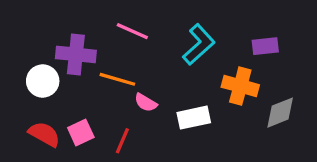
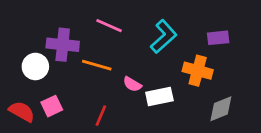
pink semicircle: (146, 103) -> (132, 84), moved
gray diamond: (280, 113) -> (221, 109), moved
pink square: (81, 132) -> (52, 106), moved
red semicircle: (44, 134) -> (22, 112), moved

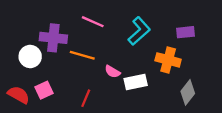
gray diamond: (221, 109) -> (188, 92), turned -30

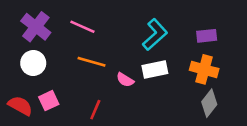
pink line: (93, 22) -> (82, 27), moved
purple cross: (53, 38) -> (36, 27), moved, turned 32
orange cross: (168, 60) -> (204, 69), moved
white rectangle: (136, 82) -> (155, 69), moved

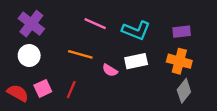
pink line: (82, 27) -> (95, 24), moved
cyan L-shape: (155, 35) -> (136, 30), turned 64
red line: (95, 110) -> (71, 90), moved

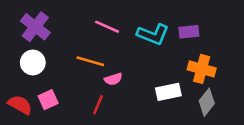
purple rectangle: (182, 32) -> (189, 32), moved
white rectangle: (136, 61) -> (168, 92), moved
pink semicircle: (110, 70) -> (113, 79), moved, turned -49
red line: (71, 90) -> (98, 105), moved

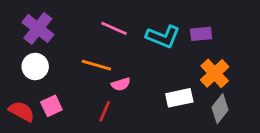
orange cross: (202, 69) -> (215, 73), turned 32

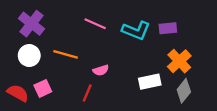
orange line: (96, 65) -> (66, 54), moved

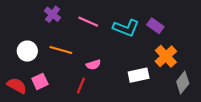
purple cross: (31, 24) -> (52, 14), moved, size x0.7
purple rectangle: (168, 28) -> (155, 26), turned 42
gray diamond: (184, 91) -> (183, 82), moved

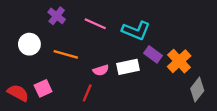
purple rectangle: (155, 26) -> (153, 54), moved
white circle: (27, 51) -> (29, 44), moved
white rectangle: (139, 75) -> (128, 67), moved

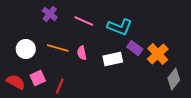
white circle: (29, 44) -> (26, 49), moved
pink semicircle: (101, 70) -> (82, 53), moved, turned 96
red line: (87, 93) -> (60, 86), moved

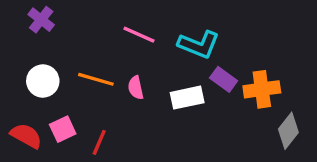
purple cross: (50, 14) -> (41, 20), moved
orange cross: (158, 54) -> (262, 89), turned 35

